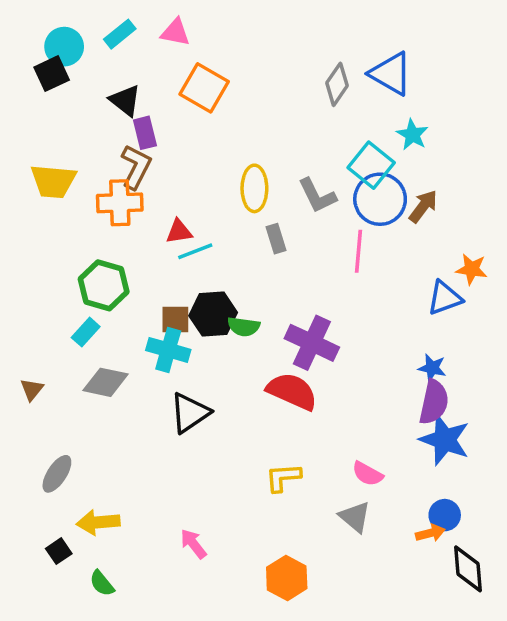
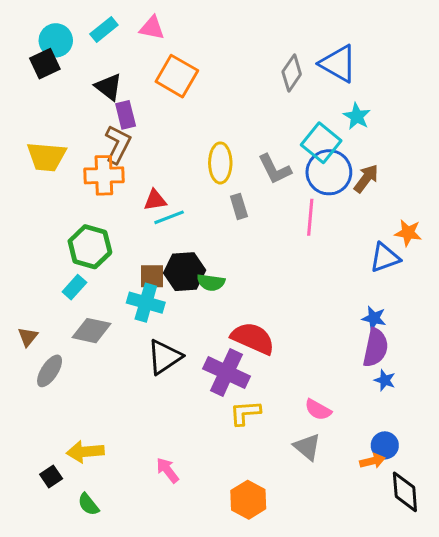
purple cross: (312, 343) -> (226, 372), moved
blue star: (445, 440) -> (385, 380), size x0.5
gray ellipse: (57, 474) -> (50, 371), moved

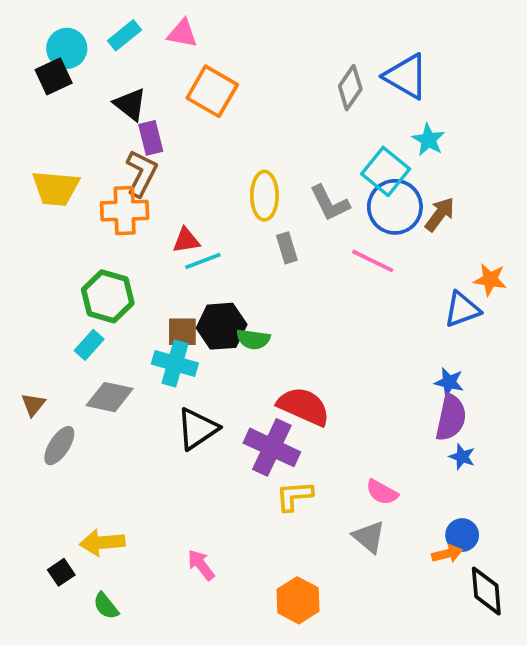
pink line: (310, 217) -> (373, 261), turned -69

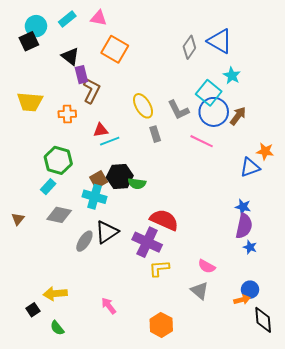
brown L-shape: (141, 173) -> (92, 91), moved
yellow ellipse: (264, 196) -> (143, 106), turned -30
orange cross: (125, 211) -> (67, 114), size x0.7
brown square: (182, 332) -> (99, 180), turned -30
gray ellipse: (59, 446) -> (84, 241), moved

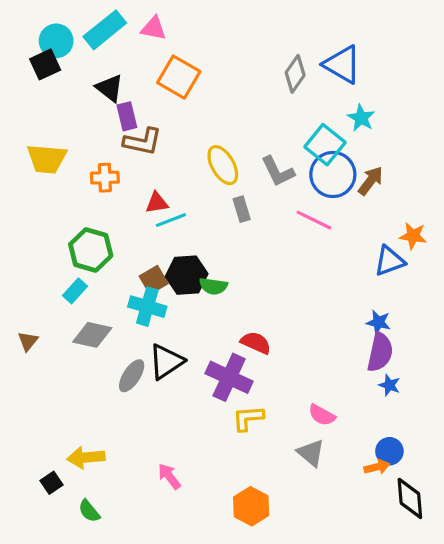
cyan rectangle: (67, 19) -> (105, 30), size x1.5
brown L-shape: (92, 91) -> (143, 141), turned 75
red semicircle: (164, 220) -> (256, 343), size x0.7

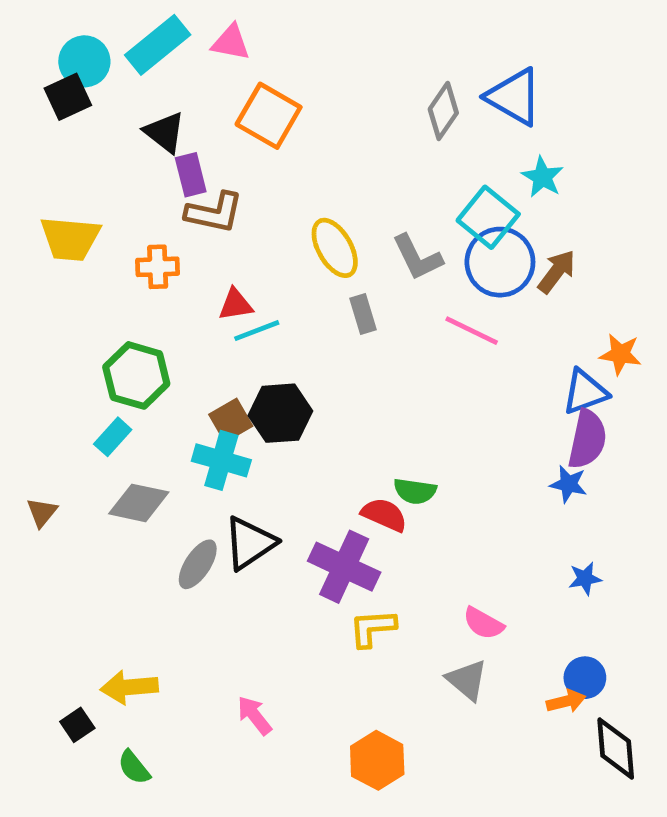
green semicircle: (213, 286) -> (415, 491), moved
purple semicircle: (380, 352) -> (587, 439), moved
blue star: (389, 385) -> (585, 578), turned -30

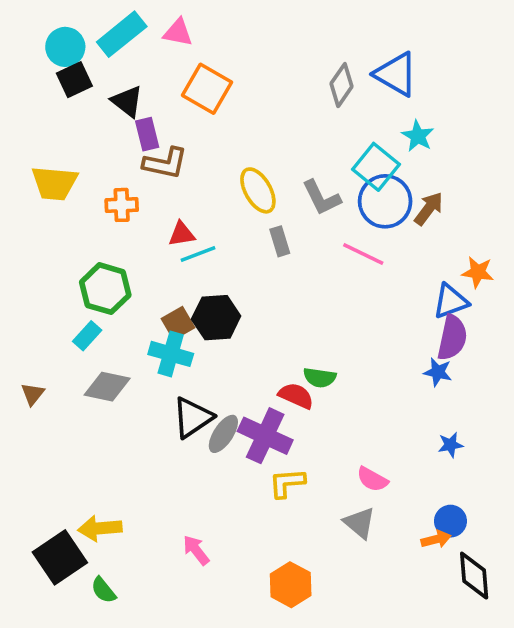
black square: (68, 97) -> (74, 80), moved
gray ellipse: (198, 564) -> (223, 434), moved
black square: (77, 725) -> (60, 557), size x2.0

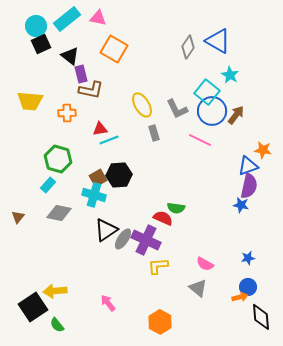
blue star: (450, 445) -> (248, 258), moved

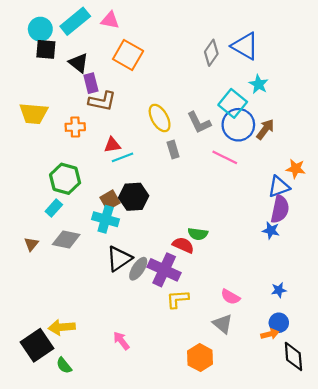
black square: (41, 44) -> (46, 49), turned 30
brown triangle: (18, 217) -> (31, 244), moved
orange hexagon: (160, 322) -> (200, 358), moved

